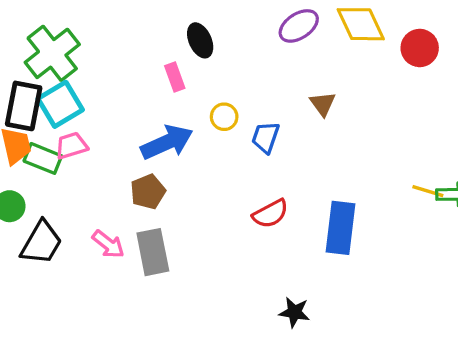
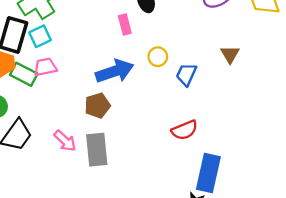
cyan square: (60, 104) -> (40, 36), size x0.7
blue rectangle: (340, 228) -> (208, 173), moved

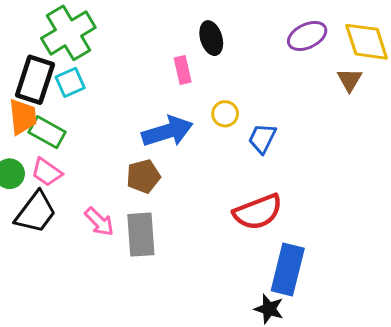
brown triangle: (230, 54) -> (350, 80), moved
pink trapezoid: (45, 67) -> (47, 172), moved, turned -135
red semicircle: (185, 130) -> (258, 212), size x1.4

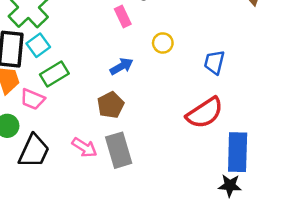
blue arrow: (167, 131) -> (121, 66), size x0.6
green rectangle: (47, 132) -> (54, 74), moved, turned -48
blue trapezoid: (262, 138) -> (214, 62), moved
pink trapezoid: (47, 172) -> (33, 99), moved

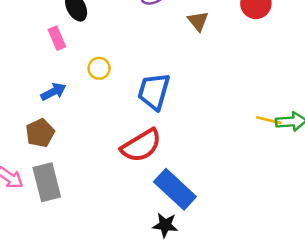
blue trapezoid: (214, 62) -> (154, 91), size x1.4
blue rectangle: (238, 152) -> (175, 189), turned -51

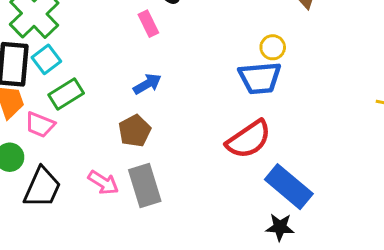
yellow circle: (99, 68) -> (273, 47), moved
blue trapezoid: (154, 91) -> (260, 78), turned -108

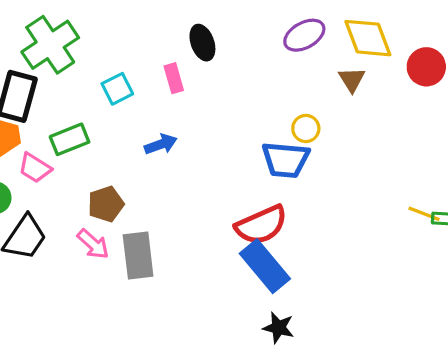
cyan square: (46, 59) -> (117, 89), moved
brown pentagon: (135, 131) -> (106, 204), moved
blue rectangle: (289, 187) -> (265, 266), moved

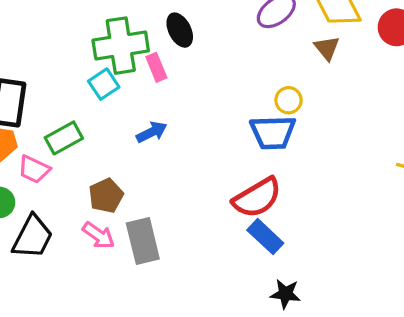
green cross: (50, 45) -> (121, 46), moved, turned 32
blue rectangle: (265, 266) -> (265, 237), size x0.7

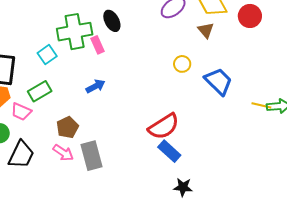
cyan square: (104, 84) -> (47, 55), moved
blue trapezoid: (273, 132) -> (218, 81), moved, turned -132

